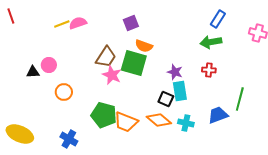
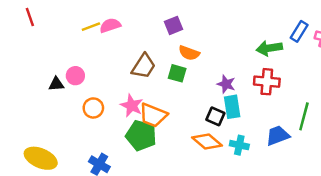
blue rectangle: (218, 19) -> (299, 31), moved
green square: (134, 63) -> (177, 73), size x0.6
red cross: (209, 70) -> (267, 82), size x1.5
pink star: (112, 75) -> (132, 106), moved
orange trapezoid: (126, 122) -> (153, 115), moved

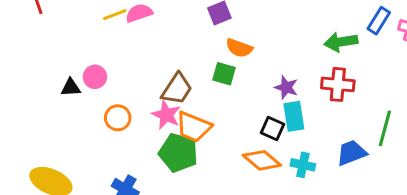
brown trapezoid: (144, 66) -> (177, 89), moved

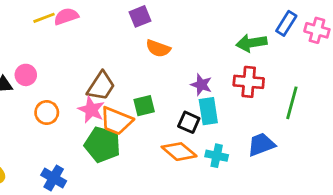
green square: (224, 74) -> (144, 106), moved, turned -30
green line: (385, 128) -> (292, 103), moved

